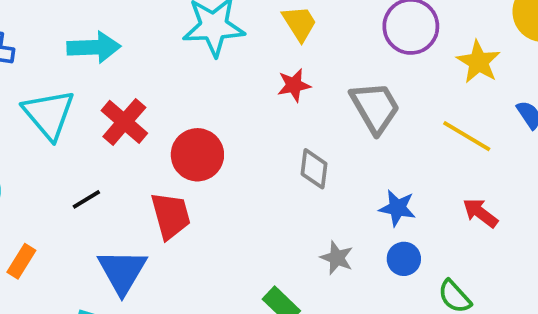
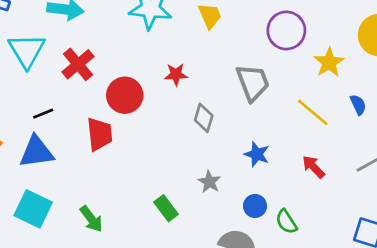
red star: (294, 85) -> (176, 74), moved
blue circle: (404, 259) -> (255, 206), moved
blue triangle: (122, 271) -> (36, 152), moved, turned 42

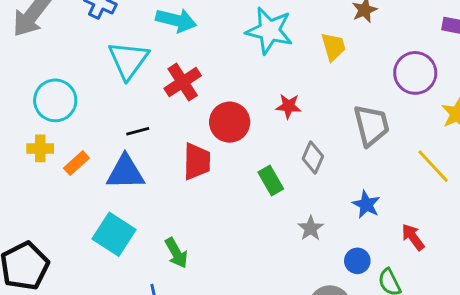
red arrow: (313, 167) -> (413, 237), moved
green rectangle: (166, 208) -> (271, 180), moved

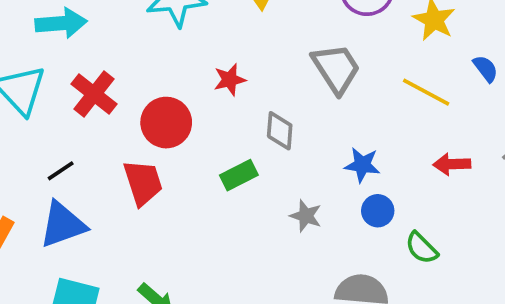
green rectangle: (271, 180) -> (239, 175), turned -68
red arrow: (413, 237) -> (452, 164), moved, turned -36
blue circle: (357, 261) -> (378, 211), moved

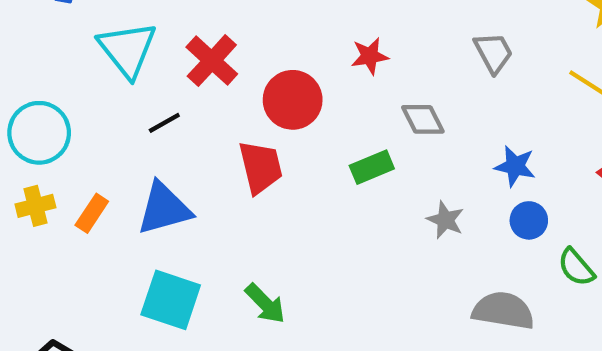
gray trapezoid: (336, 69) -> (493, 53), size x0.7
gray diamond: (280, 131) -> (423, 119), turned -36
black line: (61, 171) -> (164, 123), moved

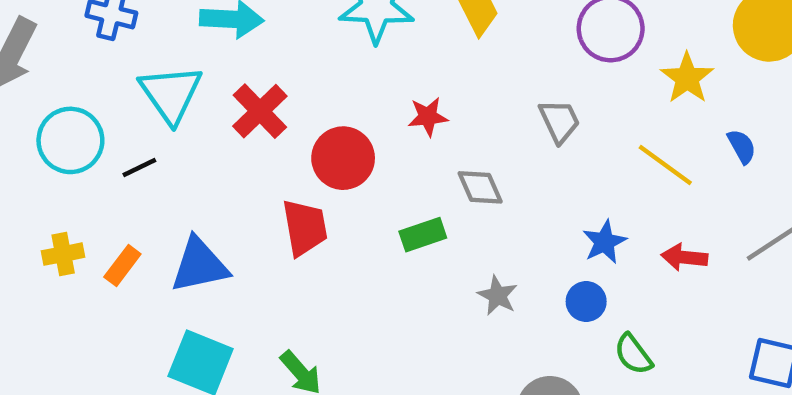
black line: (164, 123) -> (139, 167), moved
cyan circle: (39, 133) -> (70, 140), moved
blue star: (515, 166) -> (604, 242), moved, turned 30

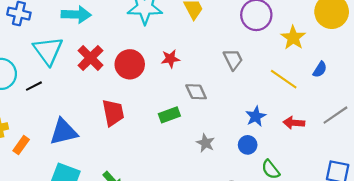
blue semicircle: (742, 146) -> (320, 70), turned 63
red circle: (343, 158) -> (130, 64), moved
orange rectangle: (122, 266) -> (21, 145), moved

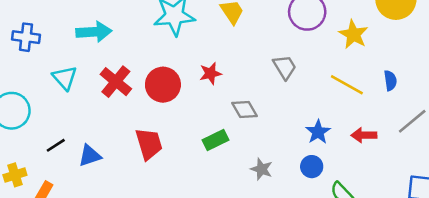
cyan triangle: (48, 51) -> (65, 78), size x0.7
blue semicircle: (320, 70) -> (390, 81), moved, turned -35
black line: (34, 86) -> (56, 145), moved
blue triangle: (64, 132) -> (90, 156), moved, size x0.7

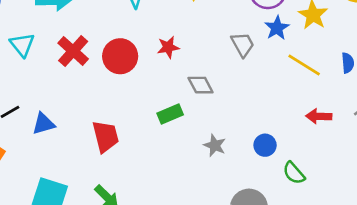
blue star: (318, 132) -> (277, 28), moved
red trapezoid: (149, 144) -> (105, 136), moved

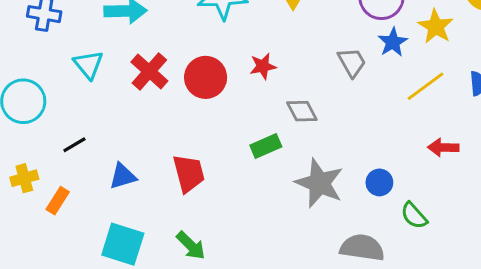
yellow line: (304, 65) -> (426, 86), turned -68
blue triangle: (44, 124) -> (123, 176), moved
gray star: (215, 145) -> (319, 183), size x1.8

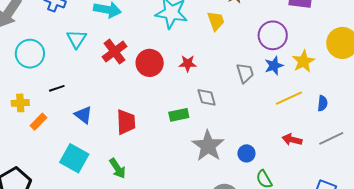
blue triangle: (123, 176) -> (83, 115), turned 42

